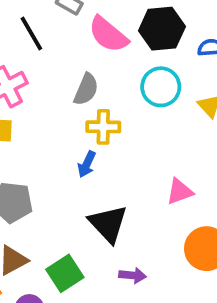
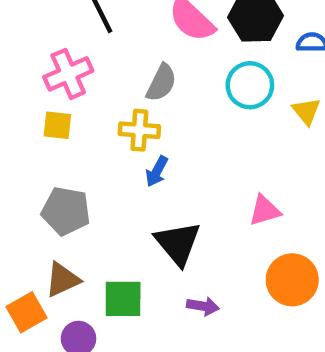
yellow cross: (103, 127) -> (139, 130), moved
green square: (65, 273) -> (123, 299), turned 30

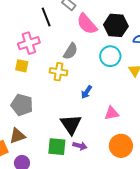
blue arrow: (157, 171) -> (87, 92), moved
green square: (123, 299) -> (57, 147), moved
purple arrow: (203, 306) -> (80, 146), moved

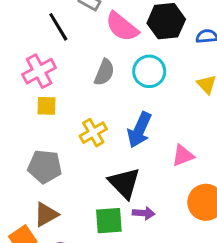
cyan circle: (110, 56) -> (149, 71), moved
yellow square: (22, 66) -> (46, 106), moved
yellow cross: (58, 72) -> (93, 133), moved, turned -30
blue arrow: (87, 92) -> (139, 130), size x1.6

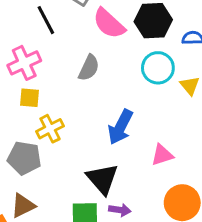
cyan circle: (149, 71) -> (158, 68), moved
yellow cross: (93, 133) -> (50, 129), moved

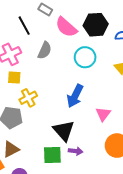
gray semicircle: (89, 68) -> (45, 50), moved
cyan circle: (158, 68) -> (85, 57), moved
pink triangle: (162, 155) -> (103, 114), turned -35

